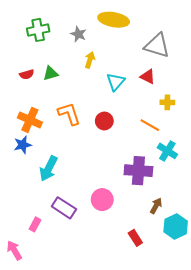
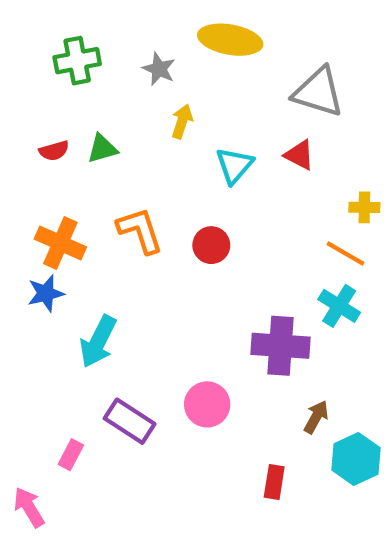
yellow cross: (167, 102) -> (364, 207), moved
orange line: (150, 125) -> (345, 253), moved
red rectangle: (135, 238) -> (274, 482), turned 42

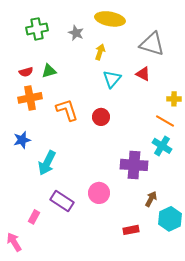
yellow arrow: (182, 121) -> (100, 52), moved
orange cross: (60, 243) -> (30, 98), moved, turned -35
red rectangle: (274, 482) -> (131, 230), turned 70

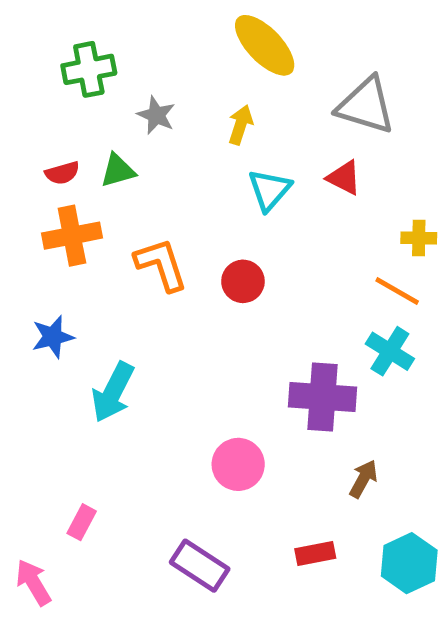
yellow ellipse: (110, 19) -> (265, 45), turned 36
gray star: (76, 33) -> (156, 115), moved
purple rectangle: (62, 201) -> (200, 566), moved
cyan hexagon: (170, 219) -> (409, 563), moved

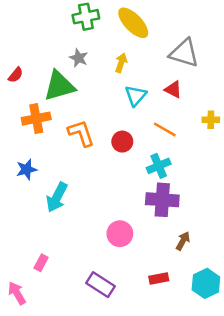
green cross: (89, 69) -> (86, 17), moved
green triangle: (118, 171) -> (59, 86), size x1.8
red semicircle: (62, 173) -> (16, 75), moved, turned -35
orange line: (397, 291) -> (165, 129), moved
cyan cross: (390, 351) -> (159, 166), moved, turned 35

